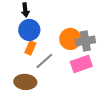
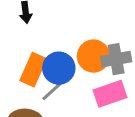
blue circle: (29, 30) -> (59, 68), moved
orange rectangle: (30, 48) -> (33, 70), size x1.5

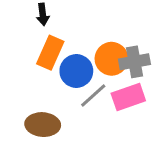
orange rectangle: (33, 70) -> (50, 53), moved
gray line: (54, 89) -> (93, 95), moved

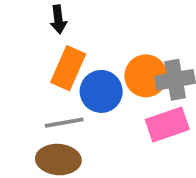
gray line: (93, 95) -> (64, 123), moved, turned 32

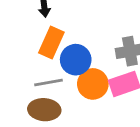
orange circle: (146, 76) -> (93, 84), moved

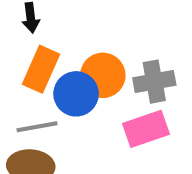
orange circle: (93, 84) -> (103, 75), moved

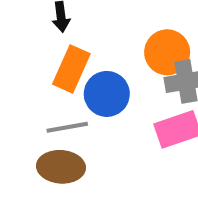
orange circle: (103, 75) -> (167, 52), moved

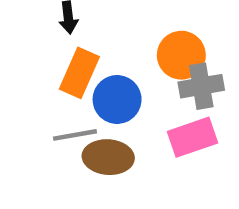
brown ellipse: (61, 167) -> (108, 157), moved

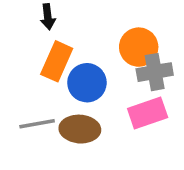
gray line: (75, 135) -> (37, 124), moved

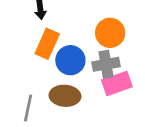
gray cross: (155, 72) -> (106, 64), moved
gray line: (37, 124) -> (28, 108), moved, turned -68

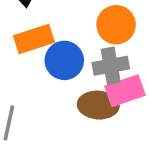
orange rectangle: (47, 44) -> (34, 39), turned 48
brown ellipse: (65, 96) -> (98, 105), moved

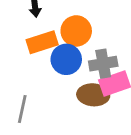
orange circle: (116, 25) -> (76, 31), moved

